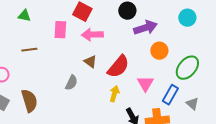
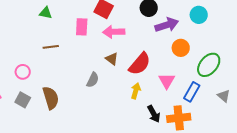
cyan circle: (187, 18) -> (199, 15), moved
gray triangle: (192, 104) -> (224, 96), moved

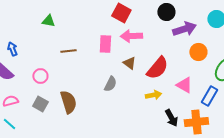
green triangle: (46, 13) -> (48, 21), moved
pink rectangle: (82, 27) -> (105, 44), moved
pink triangle: (167, 81) -> (184, 85), turned -30
yellow arrow: (136, 91) -> (153, 95), turned 63

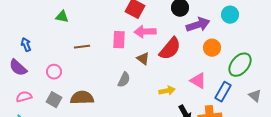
red semicircle: (157, 68) -> (170, 49), moved
brown semicircle: (68, 102) -> (82, 98), turned -75

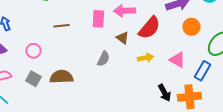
yellow arrow: (167, 91) -> (145, 58), moved

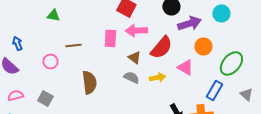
pink circle: (33, 51) -> (50, 61), moved
gray semicircle: (103, 59) -> (131, 77), moved, turned -91
pink triangle: (177, 60) -> (185, 67), moved
brown semicircle: (61, 77) -> (89, 82), moved, turned 85

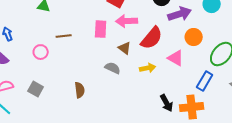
gray semicircle: (131, 77) -> (113, 68), moved
brown semicircle: (89, 82) -> (80, 90), moved, size x0.7

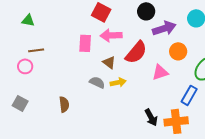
brown line: (64, 36) -> (36, 50), moved
pink triangle: (176, 58) -> (160, 72), turned -48
yellow arrow: (148, 68) -> (118, 82), moved

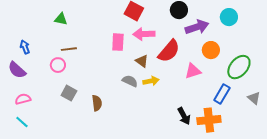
gray square: (20, 103) -> (69, 93), moved

